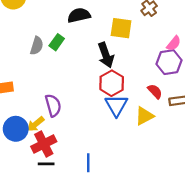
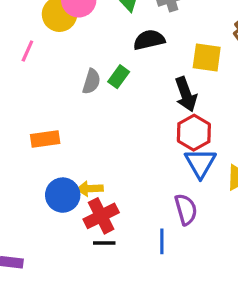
purple semicircle: (53, 105) -> (186, 209), moved
yellow arrow: (36, 124) -> (90, 189), turned 36

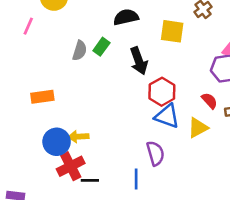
black arrow: (186, 94) -> (139, 61), moved
blue triangle: (200, 163) -> (167, 116), turned -40
red cross: (101, 216) -> (71, 166), moved

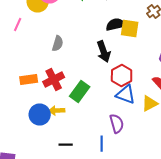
black semicircle: (126, 17) -> (116, 24), moved
green rectangle: (101, 47) -> (80, 92), moved, size x1.5
red cross: (71, 166) -> (54, 80), moved

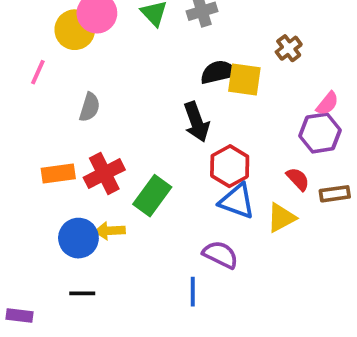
gray semicircle: (58, 44) -> (90, 107), moved
purple semicircle: (117, 124) -> (220, 255), turned -48
black line: (66, 144) -> (82, 293), moved

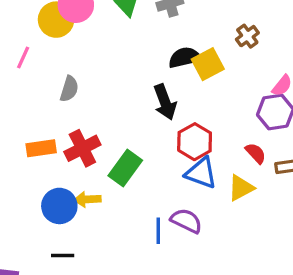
yellow square: (244, 79) -> (208, 64), turned -36
blue line: (193, 292) -> (158, 231), moved

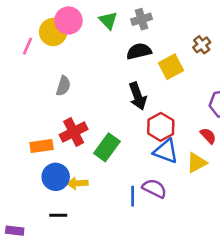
pink line: (23, 58) -> (27, 46), moved
black semicircle: (185, 58) -> (139, 51), moved
orange rectangle: (41, 148) -> (42, 146), moved
yellow arrow: (87, 199) -> (77, 183), moved

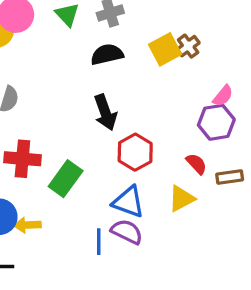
yellow square: (171, 67) -> (165, 49), moved
red cross: (74, 132) -> (22, 159), turned 32
blue triangle: (166, 151) -> (128, 202), moved

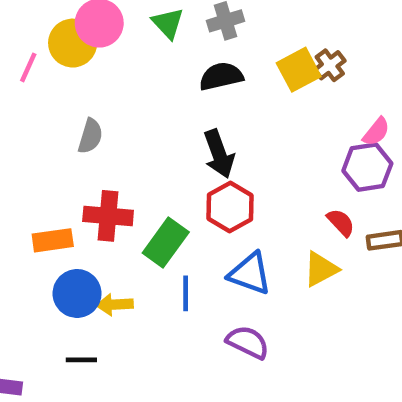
red hexagon: (135, 152) -> (230, 207), moved
purple semicircle: (127, 232) -> (248, 342), moved
blue line: (99, 242) -> (186, 293), moved

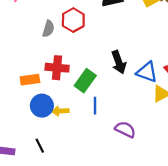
black arrow: (219, 154) -> (119, 62), moved
red hexagon: (230, 207) -> (73, 20), moved
blue triangle: (250, 274) -> (147, 72), moved
black line: (81, 360) -> (40, 146), moved, turned 64

